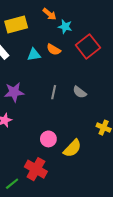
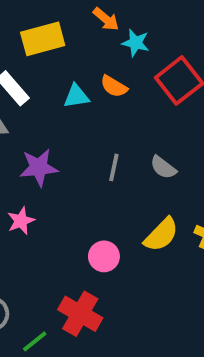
yellow semicircle: (72, 148) -> (161, 235), moved

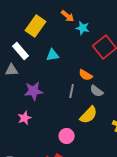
yellow rectangle: (43, 39) -> (36, 26), turned -40
orange semicircle: (114, 86) -> (86, 75), moved
yellow semicircle: (161, 235) -> (89, 115), moved

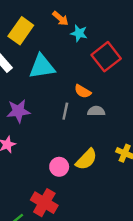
cyan triangle: (53, 55) -> (42, 67), size x1.6
gray semicircle: (97, 91) -> (96, 111), turned 144
yellow semicircle: (89, 115) -> (86, 159), moved

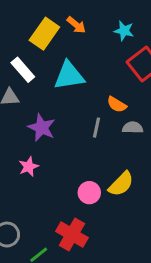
orange arrow: (60, 18) -> (76, 25), moved
cyan star: (79, 33) -> (124, 31), moved
purple star: (18, 111) -> (42, 128), turned 30

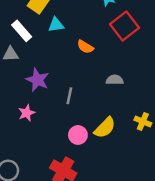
cyan triangle: (69, 76) -> (56, 25), moved, size x0.6
orange semicircle: (117, 104) -> (85, 47), moved
gray line: (97, 128) -> (69, 96), moved

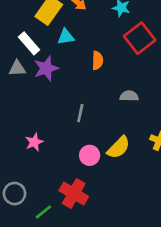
orange semicircle: (85, 47) -> (97, 60), turned -119
purple star: (38, 80) -> (46, 68), moved, turned 30
pink star: (26, 113) -> (34, 142), moved

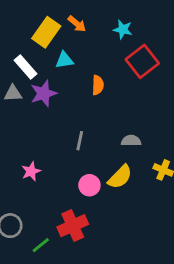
gray semicircle: (129, 96) -> (131, 141), moved
red cross: (74, 194) -> (73, 226), turned 36

